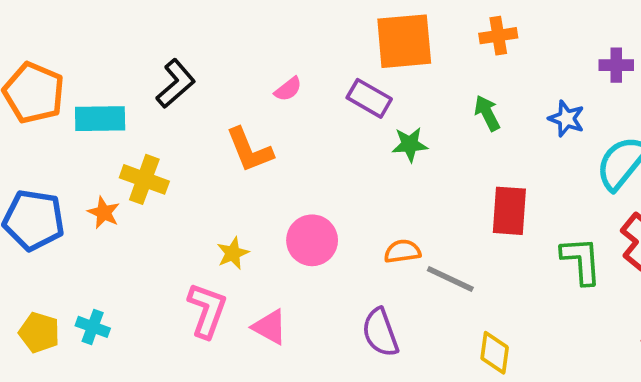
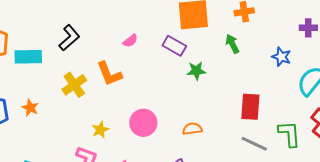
green arrow: (487, 113) -> (232, 44), moved
yellow cross: (144, 179) -> (74, 85), moved, turned 35
gray line: (450, 279) -> (254, 144), moved

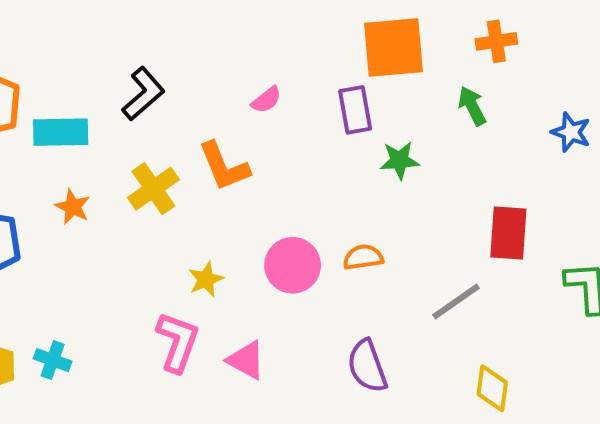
purple rectangle: (174, 46) -> (355, 110), turned 50
orange star: (30, 108) -> (73, 207), moved
orange semicircle: (192, 129) -> (363, 257), moved
gray line: (254, 144) -> (456, 302), moved, turned -60

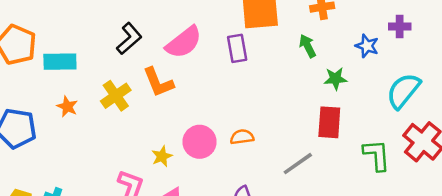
black L-shape: (143, 94) -> (129, 39), moved
pink semicircle: (266, 100) -> (184, 42), size x2.0
blue star: (571, 132) -> (367, 46), moved
green star: (399, 160) -> (335, 79), moved
yellow star: (206, 279) -> (162, 156), moved

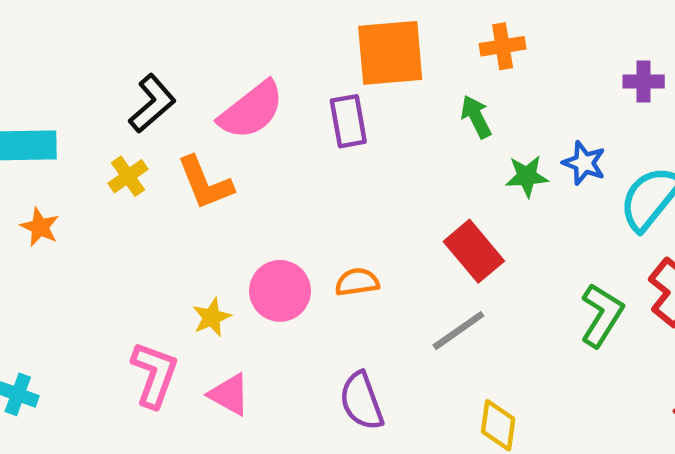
blue star: (367, 46) -> (584, 163), moved
yellow cross: (116, 96) -> (128, 176), moved, size x0.7
red rectangle: (329, 122) -> (474, 251), moved, turned -44
green L-shape: (377, 155) -> (602, 315), turned 36

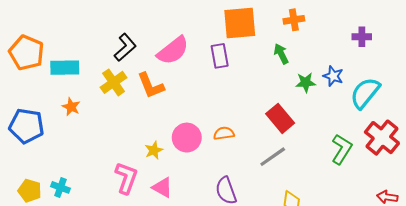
yellow cross: (128, 176) -> (114, 82), size x1.4

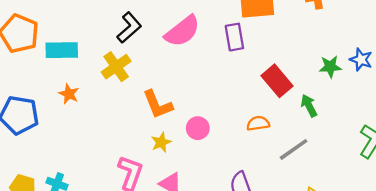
green arrow: (281, 54) -> (309, 106), moved
orange L-shape: (151, 86) -> (158, 104), moved
red rectangle: (280, 118) -> (277, 81), moved
orange semicircle: (224, 133) -> (258, 123), moved
pink circle: (187, 138) -> (198, 128), size x0.7

